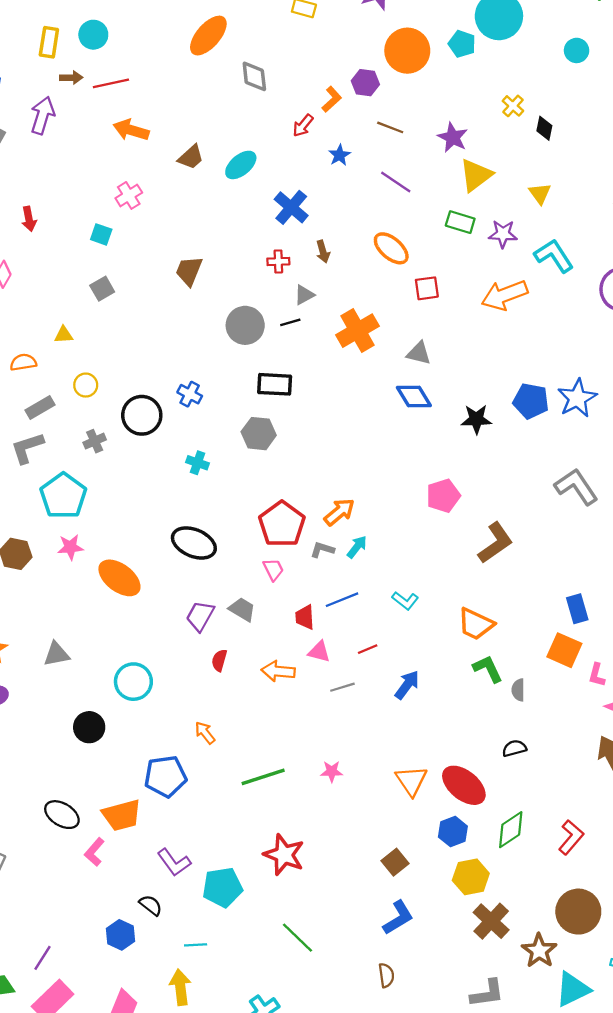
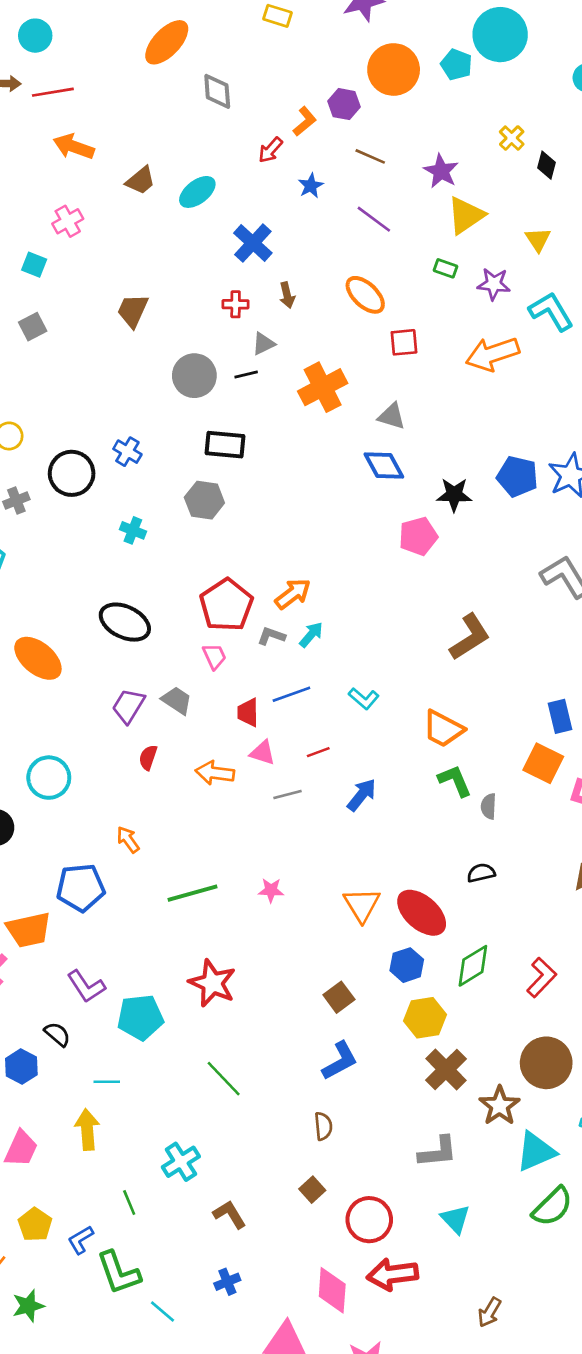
green rectangle: (460, 222) -> (446, 268), size x0.7
pink pentagon: (443, 496) -> (418, 536), moved

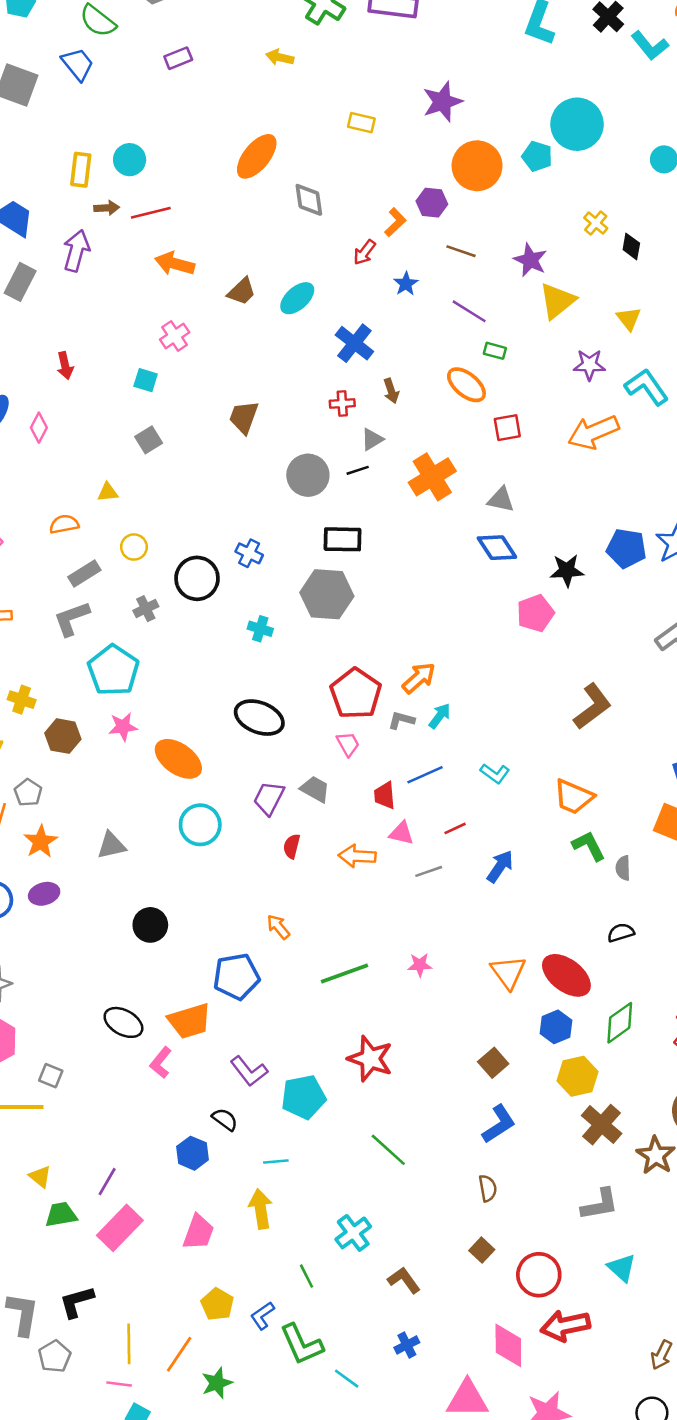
green rectangle: (446, 268) -> (495, 351), moved
gray hexagon: (204, 500) -> (327, 594), size x1.4
cyan circle: (49, 778) -> (200, 825), moved

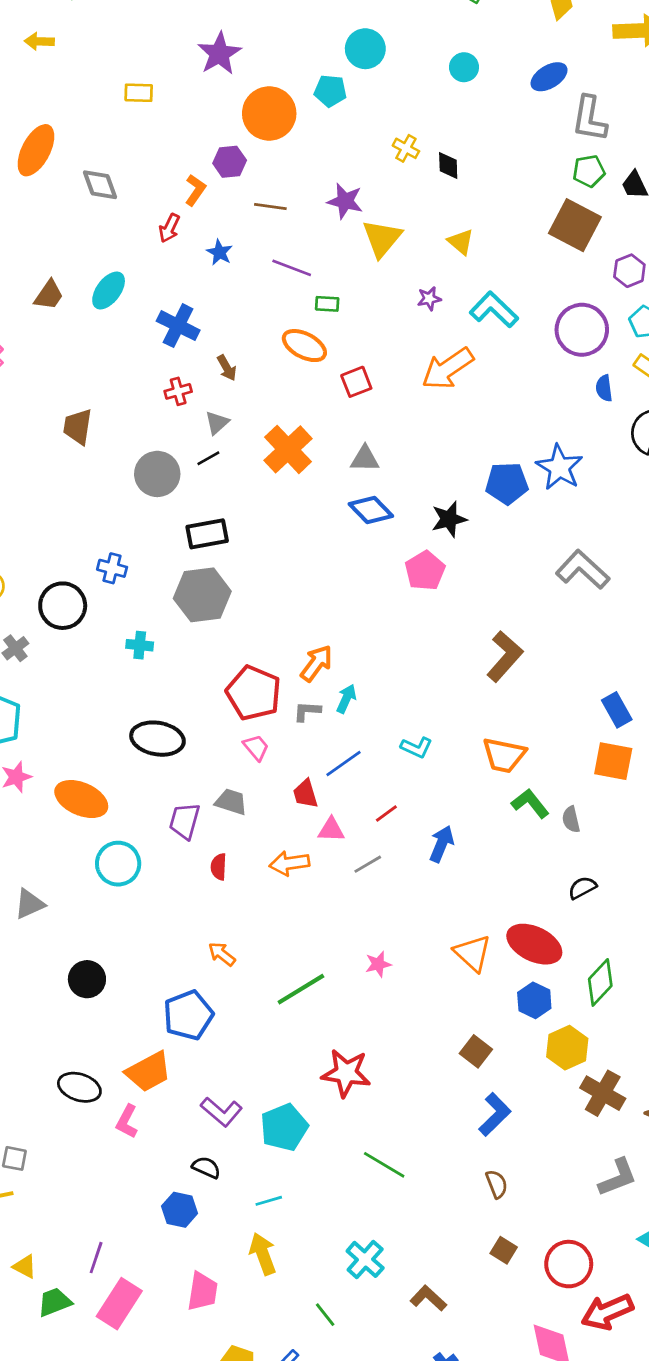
cyan circle: (577, 124) -> (365, 49), size x0.7
purple star: (589, 365) -> (429, 299), size x0.7

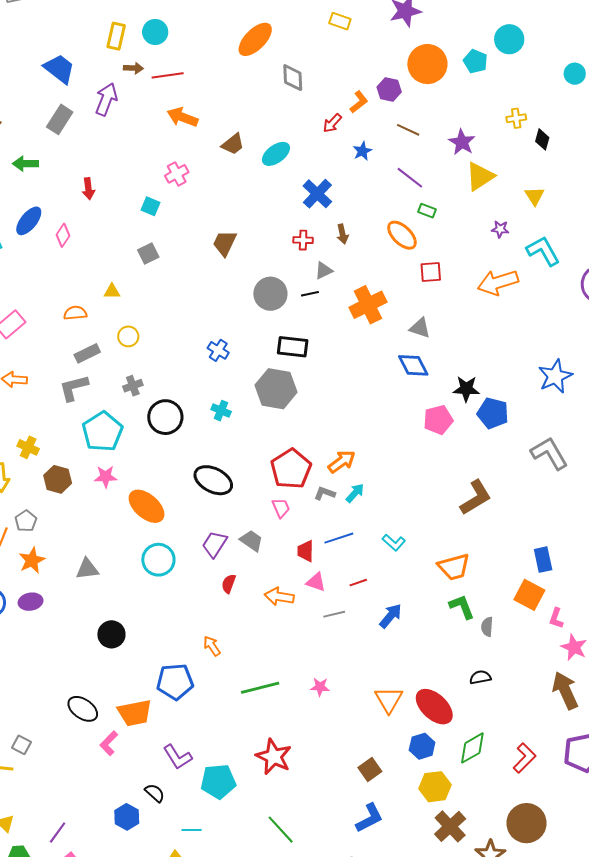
yellow cross: (406, 148) -> (516, 118), turned 36
blue pentagon: (507, 483) -> (493, 413), moved
black circle: (63, 606) -> (165, 417), moved
orange trapezoid: (504, 755) -> (454, 567), turned -44

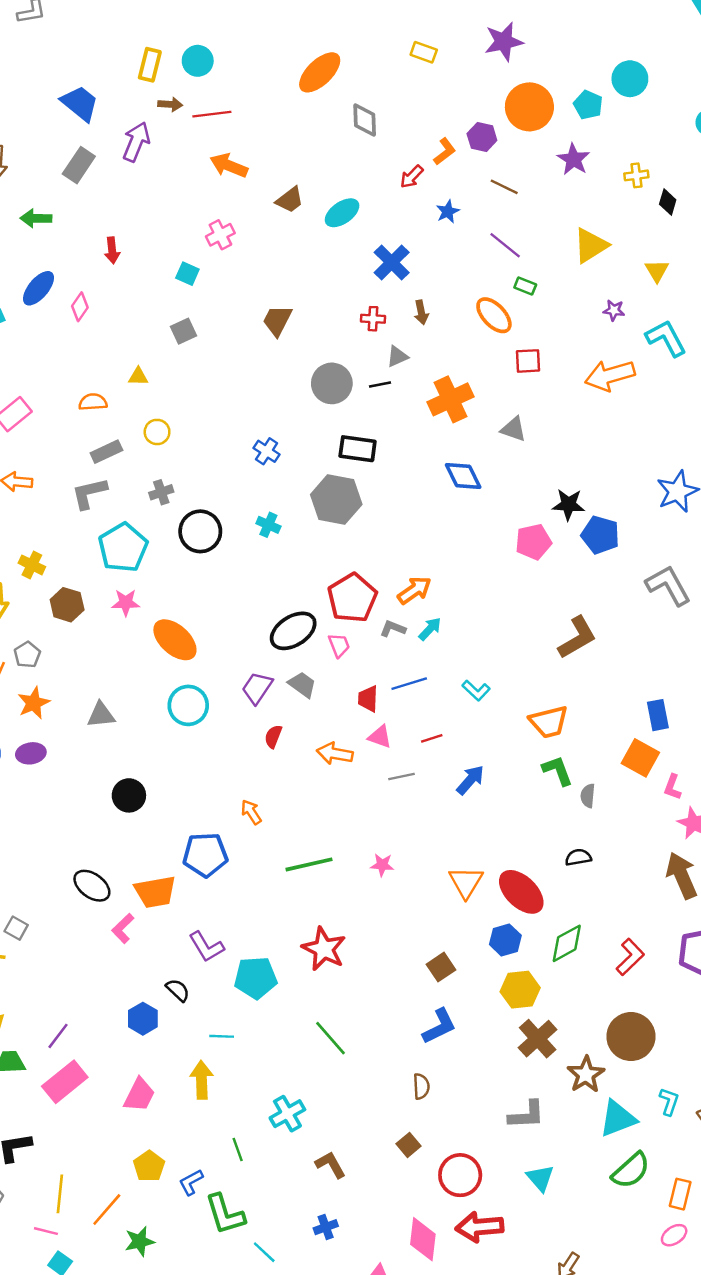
purple star: (462, 142) -> (574, 159), moved
blue diamond: (413, 365) -> (463, 476), moved
black ellipse: (213, 480) -> (293, 631), moved, turned -60

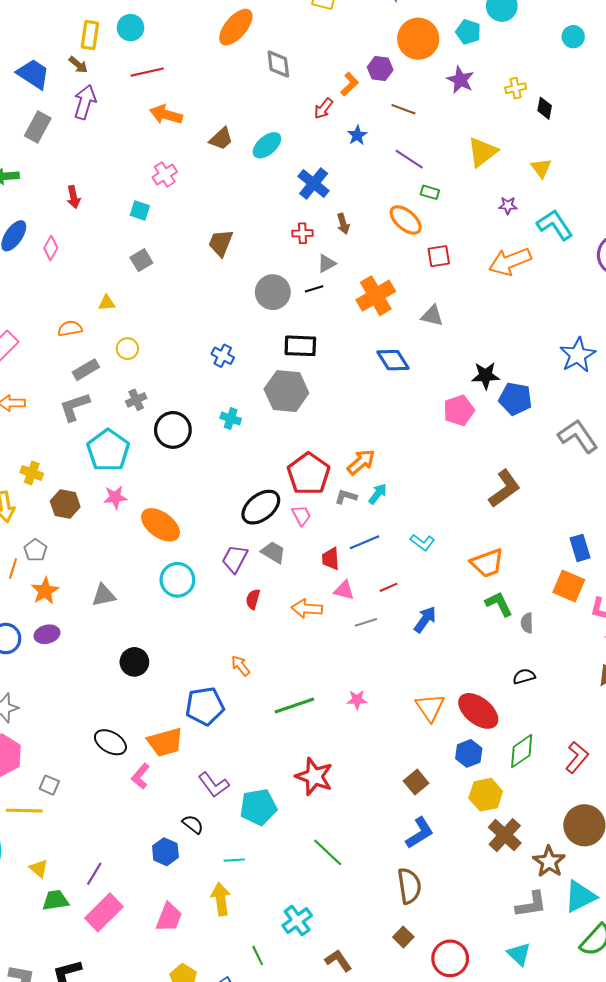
brown arrow: (170, 104) -> (78, 65), moved, turned 42
brown semicircle: (421, 1086) -> (409, 886), size x1.6
gray L-shape: (527, 1115) -> (531, 904), moved

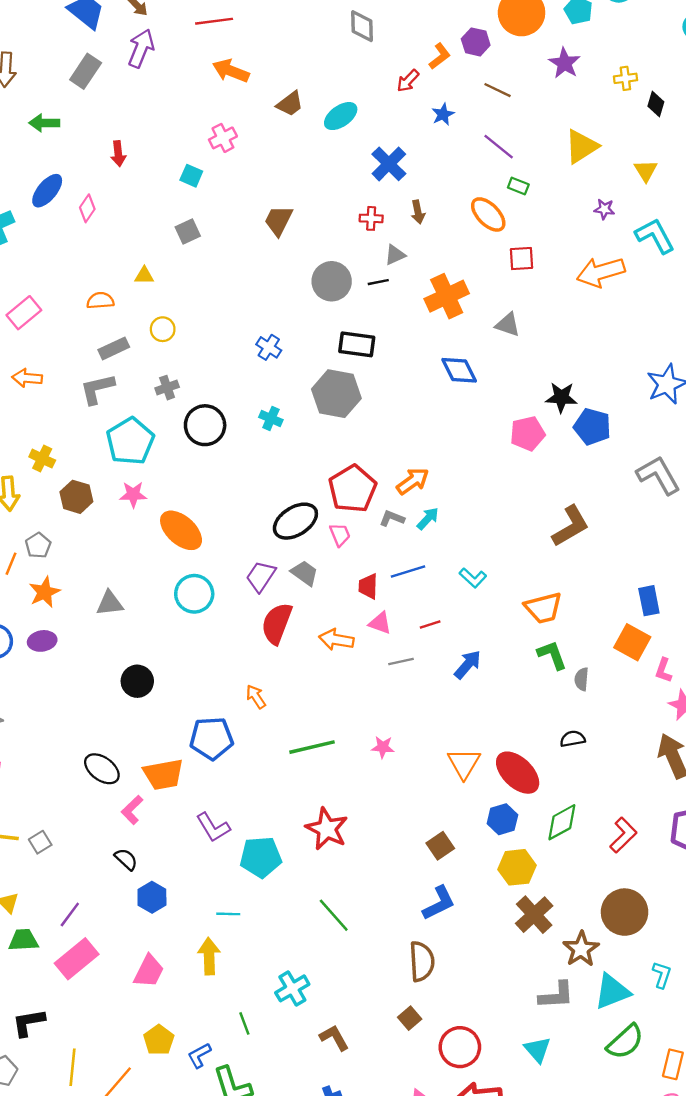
red semicircle: (253, 599) -> (277, 623), size x1.8
gray square: (49, 785) -> (40, 842), moved, turned 30
black semicircle: (193, 824) -> (126, 859), moved

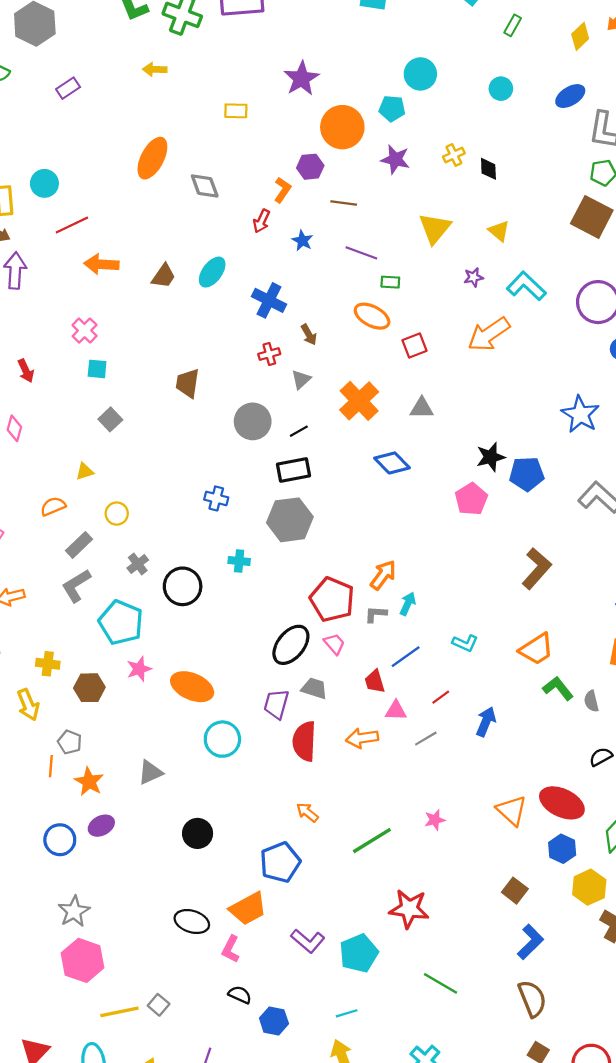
pink cross: (223, 138) -> (85, 331), moved
black line: (378, 282) -> (299, 431), moved

